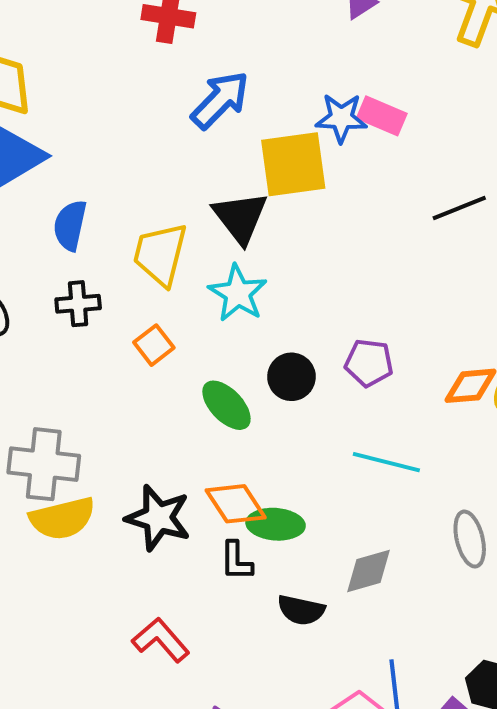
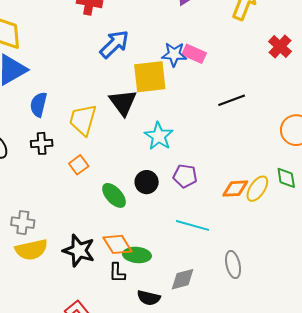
cyan star: (238, 293) -> (159, 136), moved
gray cross: (44, 464) -> (23, 223), size x0.7

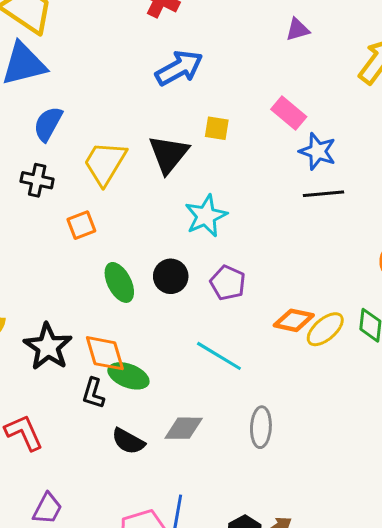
blue star: (174, 54) -> (318, 151), moved
yellow square: (150, 77) -> (217, 128), size x0.5

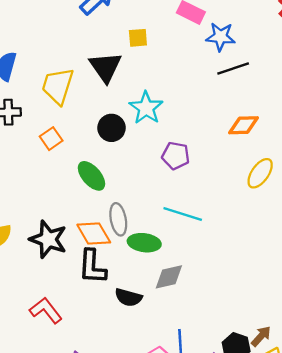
black circle: (171, 276) -> (111, 128), moved
orange diamond: (294, 320) -> (244, 125), moved
green ellipse: (128, 376) -> (144, 243), moved
black L-shape: (93, 393) -> (92, 267), size x1.5
gray ellipse: (261, 427) -> (118, 219), moved

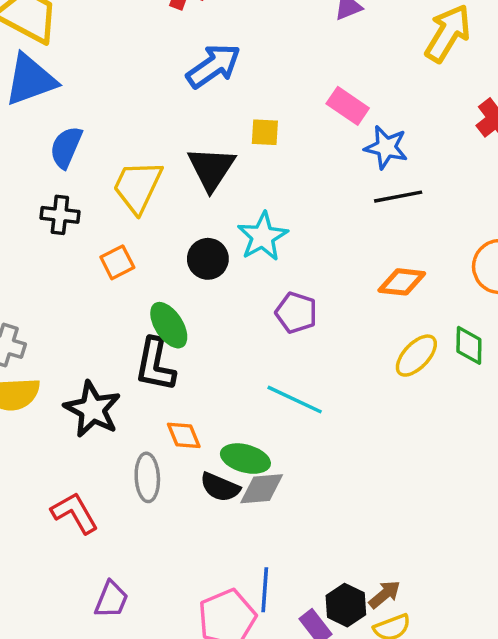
gray ellipse: (118, 219) -> (147, 477), moved
orange diamond: (94, 234) -> (184, 435), moved, size x0.7
green ellipse: (144, 243) -> (245, 459), moved
black L-shape: (92, 267) -> (155, 365), moved
black semicircle: (128, 297) -> (220, 487), moved

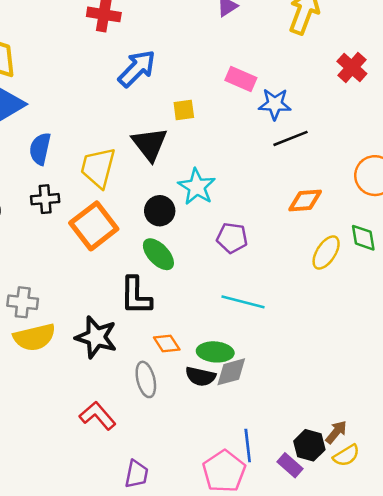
orange square: (117, 262) -> (94, 226), size x1.8
green ellipse: (169, 325) -> (158, 254), moved

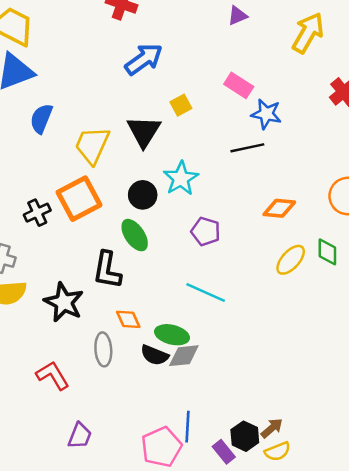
yellow square: (184, 110) -> (181, 105), turned -30
black line: (290, 138) -> (247, 148), moved
black cross: (45, 199) -> (37, 213), moved, turned -30

